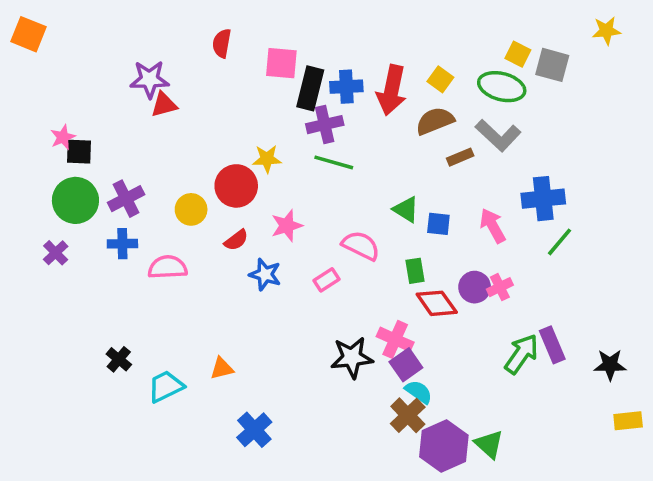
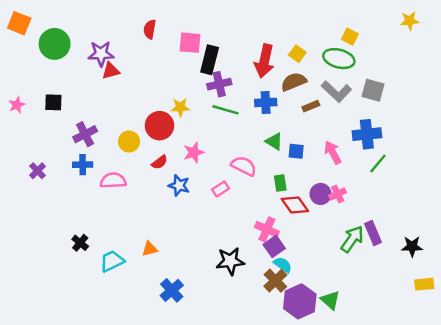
gray square: (552, 65) -> (373, 90), moved
blue cross: (346, 87) -> (266, 102), moved
pink star: (63, 137) -> (17, 105), moved
green circle: (75, 200) -> (55, 44), moved
black star: (352, 358) -> (230, 261), moved

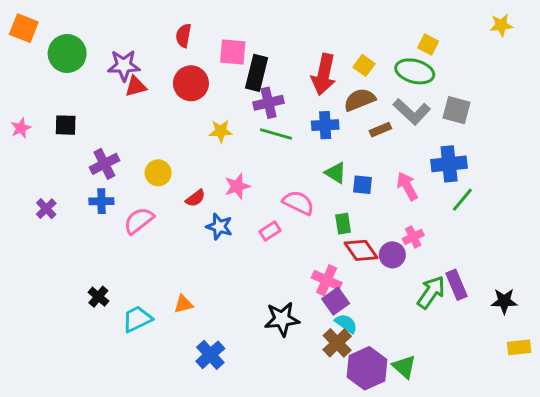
red circle: (160, 126) -> (191, 83), moved
pink semicircle: (113, 181) -> (139, 221), turned -35
purple circle: (321, 194) -> (392, 255), moved

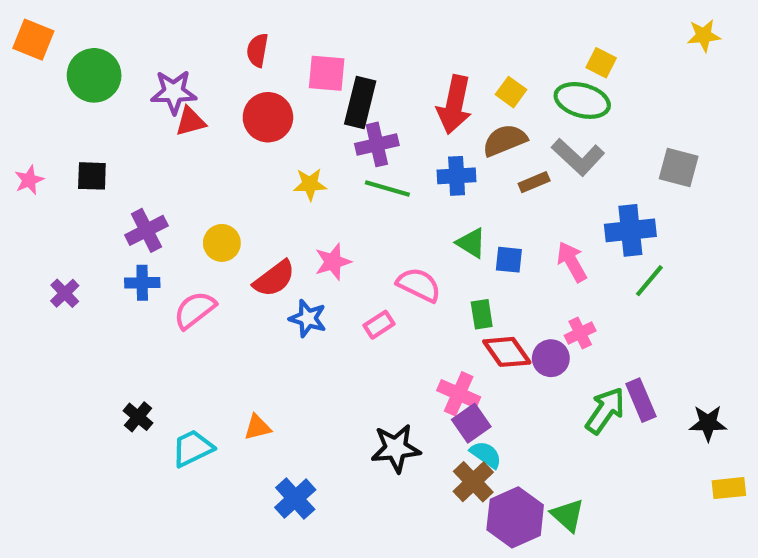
gray square: (456, 110) -> (679, 168), moved
red semicircle: (195, 198) -> (274, 279), size x1.5

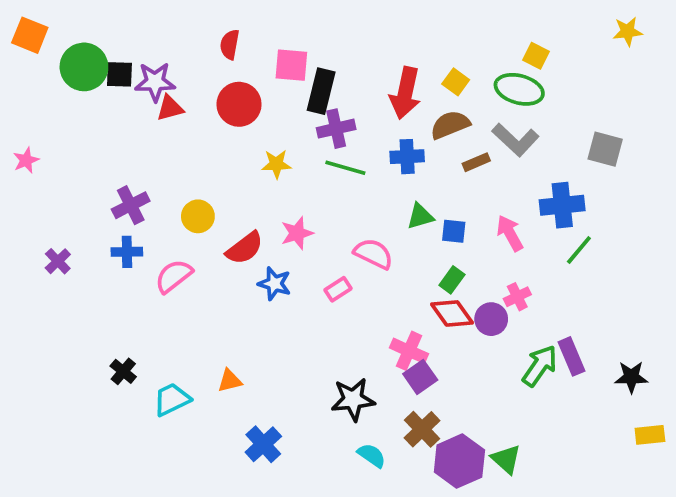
black square: (92, 176) -> (119, 74), moved
green triangle: (471, 243) -> (420, 216), turned -48
green rectangle: (482, 314) -> (452, 280), moved, turned 45
cyan semicircle: (486, 455) -> (372, 455), moved

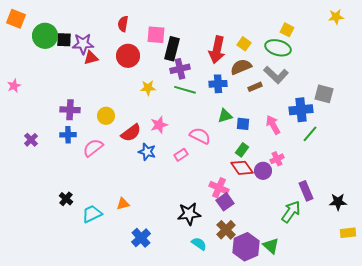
gray square: (605, 149) -> (324, 94), moved
purple cross: (131, 205) -> (70, 110), turned 30
green arrow: (540, 366) -> (291, 212), moved

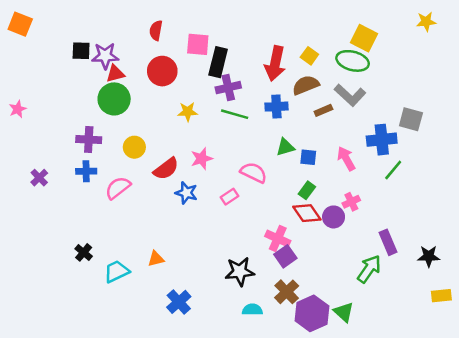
yellow square: (287, 30) -> (364, 38), size x1.5
green circle: (45, 36) -> (114, 99), moved
cyan semicircle: (199, 244) -> (252, 310), turned -35

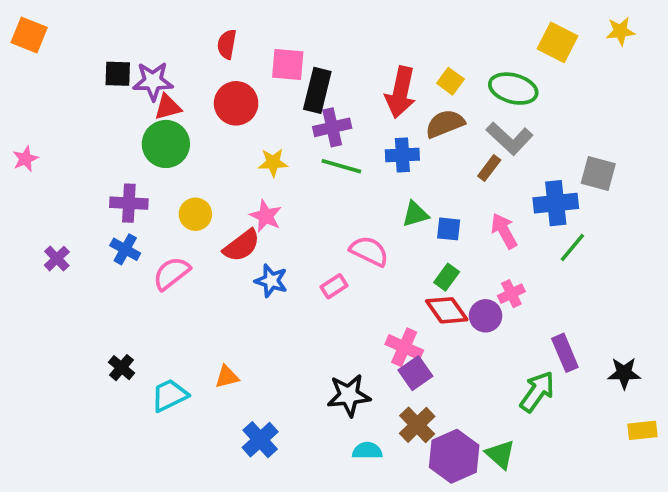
yellow square: (364, 38) -> (558, 42), moved
brown rectangle: (323, 110) -> (489, 168), moved, turned -30
pink star: (202, 159) -> (266, 216), moved, turned -30
blue cross: (86, 171) -> (125, 249), turned 30

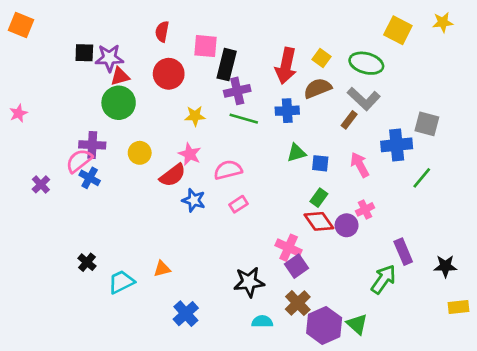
green line: (572, 247) -> (422, 178), moved
pink semicircle: (369, 251) -> (228, 170), moved, turned -40
pink semicircle: (171, 273) -> (79, 161), moved

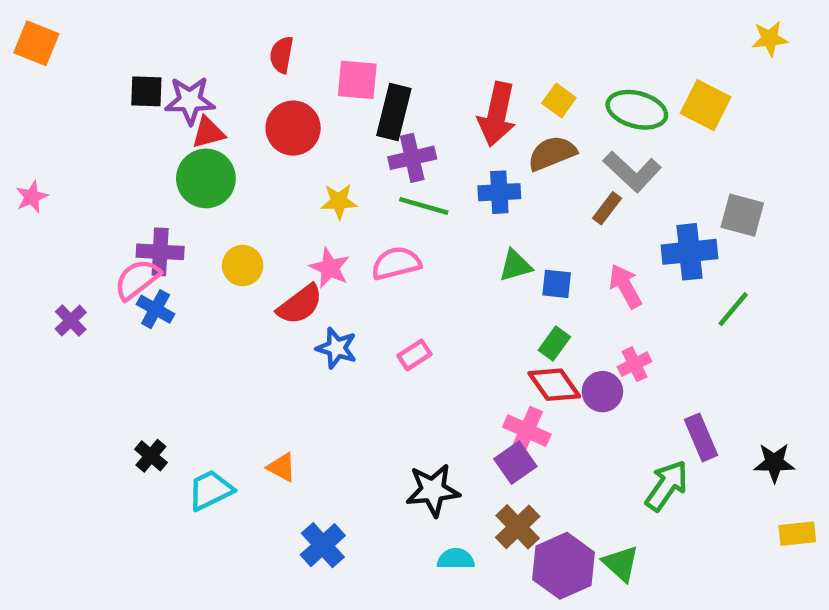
yellow square: (398, 30) -> (706, 105), moved
pink semicircle: (228, 170) -> (396, 263), moved
pink cross: (289, 248) -> (527, 431), moved
orange triangle: (162, 269) -> (282, 467), turned 42

